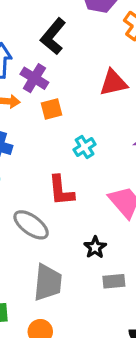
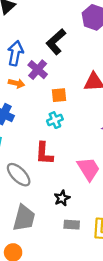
orange square: (51, 109) -> (59, 95), moved
cyan cross: (85, 147) -> (55, 120), moved

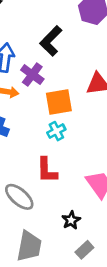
orange square: (59, 95) -> (59, 102), size x1.5
gray rectangle: (72, 225) -> (84, 250), turned -42

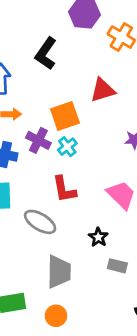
purple cross: (32, 75) -> (38, 140), moved
gray rectangle: (84, 250) -> (117, 266), turned 66

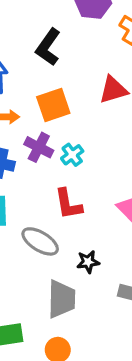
orange square: (65, 116) -> (53, 105), moved
black star: (98, 237) -> (88, 262), moved, turned 30

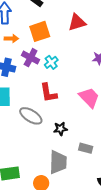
gray trapezoid: (62, 299) -> (58, 162), moved

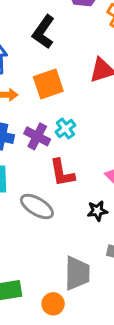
purple cross: (31, 58) -> (37, 136), moved
black star: (60, 129) -> (97, 211), moved

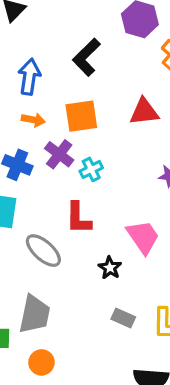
purple cross: (37, 136) -> (59, 154), moved
black star: (97, 211) -> (110, 268), turned 30
gray trapezoid: (77, 273) -> (35, 314), moved

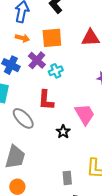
gray rectangle: (123, 318) -> (67, 178), moved, turned 56

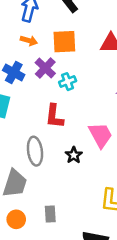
gray ellipse: (23, 118) -> (35, 151), moved, turned 35
gray rectangle: (67, 178) -> (50, 214), moved

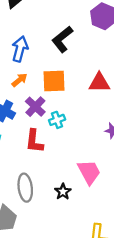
orange arrow: (29, 41) -> (19, 80), turned -56
red L-shape: (54, 116) -> (34, 141), moved

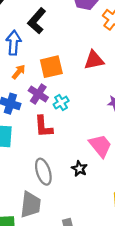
black L-shape: (62, 39) -> (37, 21), moved

